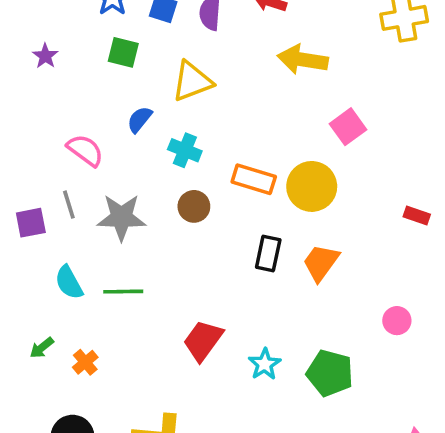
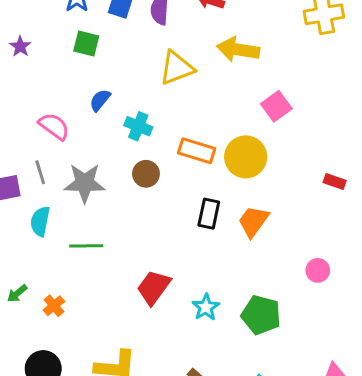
yellow triangle: (192, 81) -> (177, 68), moved
cyan semicircle: (69, 283) -> (40, 221), moved, turned 40

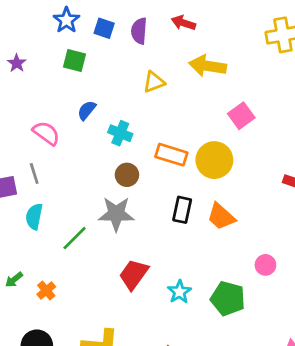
yellow triangle: (177, 68) -> (154, 82), size x0.7
gray star: (85, 183) -> (116, 214), moved
orange trapezoid: (253, 221) -> (221, 217), turned -84
green line: (86, 246) -> (75, 238), turned -44
pink circle: (318, 270) -> (265, 265), moved

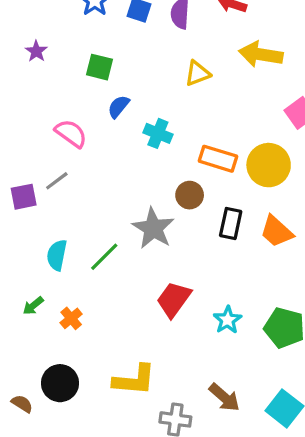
green square: (75, 61) -> (99, 67), moved
gray line: (34, 173) -> (57, 181), turned 70
brown circle: (127, 175) -> (190, 195), moved
gray star: (116, 214) -> (153, 228), turned 30
cyan semicircle: (34, 217) -> (57, 255), moved

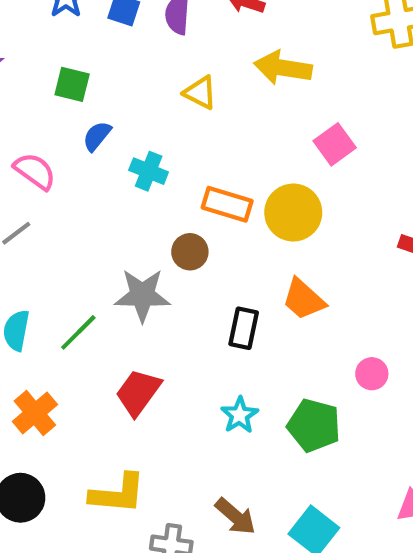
yellow triangle: (197, 73) -> (200, 93), turned 48
black rectangle: (231, 224) -> (244, 328), moved
gray star: (153, 228) -> (142, 295), turned -30
red trapezoid: (174, 299) -> (138, 392), moved
orange cross: (71, 318) -> (35, 413), size x1.5

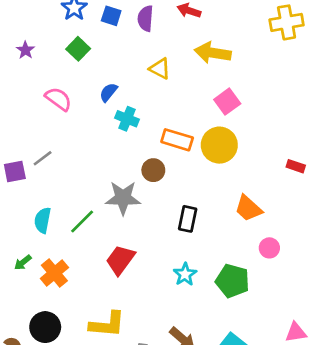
green square: (72, 84) -> (78, 49), moved, turned 30
blue semicircle: (97, 136) -> (109, 92), moved
pink square: (335, 144) -> (227, 102), moved
pink semicircle: (35, 171) -> (58, 99), moved
orange trapezoid: (304, 299) -> (248, 208), moved

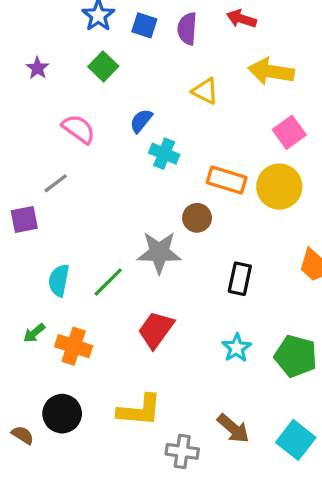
gray line: (43, 158) -> (56, 183), moved
orange cross: (54, 273) -> (74, 346), turned -32

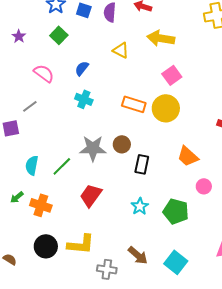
cyan cross: (164, 154) -> (84, 99), moved
brown circle: (197, 218) -> (122, 144), moved
black circle: (62, 414) -> (46, 246), moved

